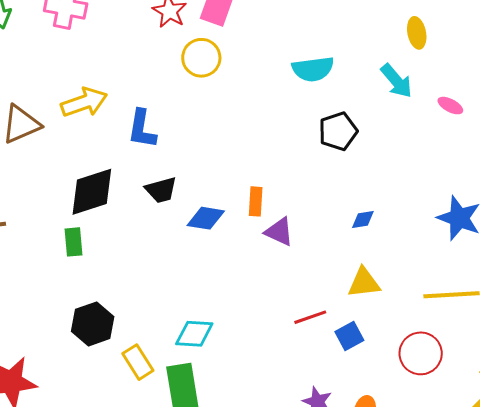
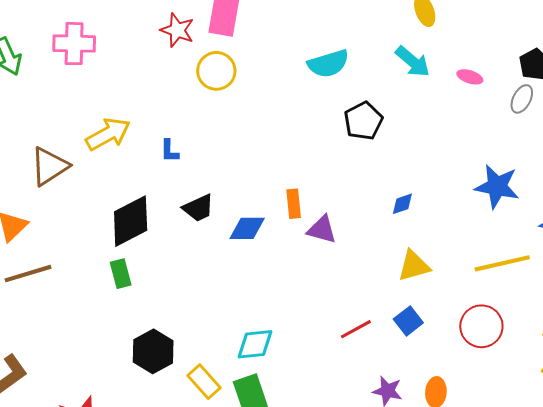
blue L-shape: (142, 129) -> (170, 151), size x0.6
red line: (310, 317) -> (356, 329), moved

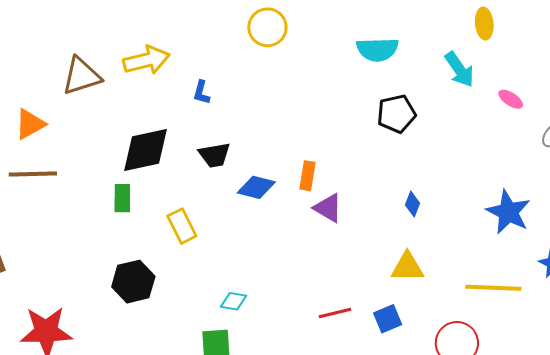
blue diamond: (402, 204) -> (412, 204), turned -65
cyan diamond: (255, 344) -> (234, 301), size x0.7
yellow rectangle: (204, 382) -> (182, 226), moved

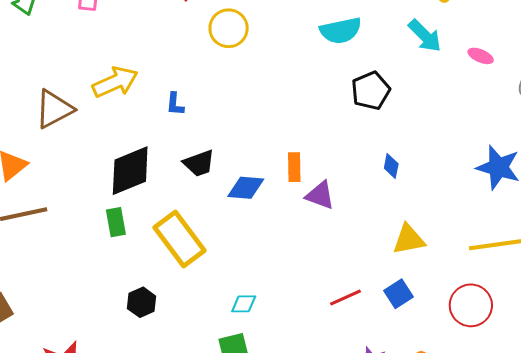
blue diamond: (412, 204) -> (391, 166), moved
yellow rectangle: (182, 226) -> (179, 239), size x1.6
black hexagon: (133, 282) -> (142, 302), size x0.7

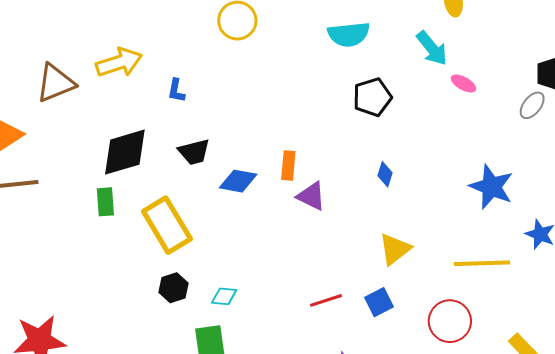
pink ellipse: (481, 56) -> (463, 84), moved
yellow triangle: (409, 239) -> (395, 249), turned -33
black hexagon: (142, 302) -> (174, 288), moved

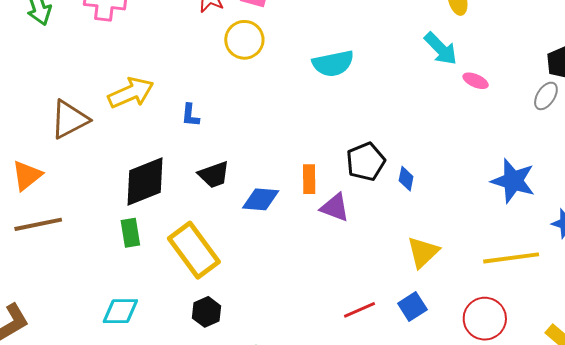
cyan semicircle: (349, 34) -> (333, 63), moved
black pentagon: (372, 97) -> (366, 162), moved
cyan diamond: (224, 296) -> (120, 311), moved, size x1.4

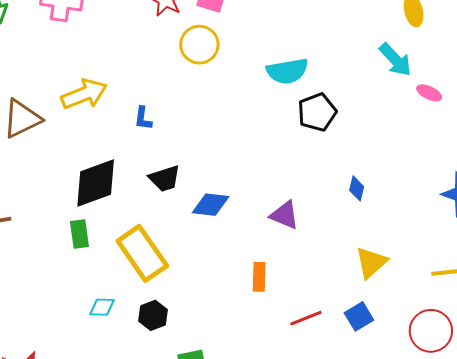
black pentagon: (366, 162) -> (317, 112), moved
orange rectangle: (309, 179) -> (259, 277), moved
cyan diamond: (120, 311) -> (102, 307), moved, size x0.7

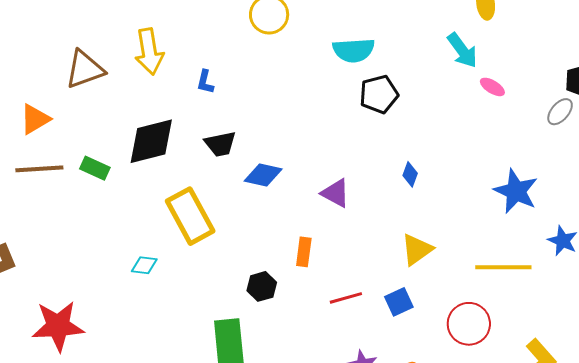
yellow arrow: (84, 94) -> (149, 51), turned 96
green rectangle: (79, 234) -> (95, 168), moved, turned -64
black hexagon: (153, 315) -> (262, 286), moved

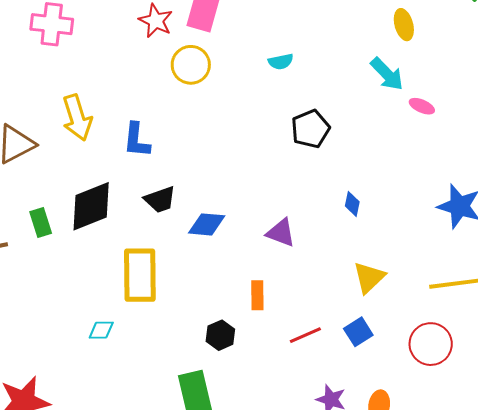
cyan semicircle: (354, 50) -> (281, 62), moved, size x0.6
blue L-shape: (205, 82) -> (137, 140), size x1.5
green rectangle: (95, 168) -> (41, 223), moved, turned 56
yellow rectangle: (190, 216) -> (140, 275), turned 36

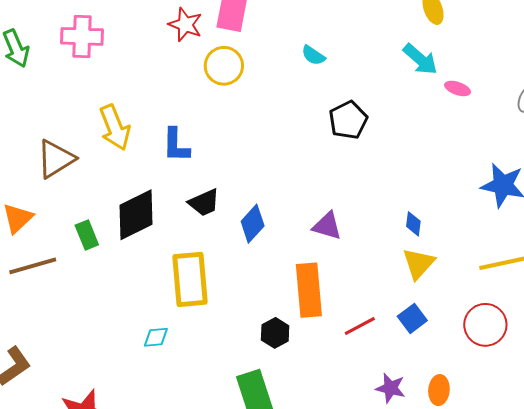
cyan semicircle: (281, 62) -> (313, 55), turned 50
blue diamond: (352, 204) -> (413, 224), moved
blue diamond: (207, 224) -> (253, 224), turned -48
orange rectangle: (257, 295) -> (309, 290), size x1.8

